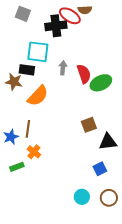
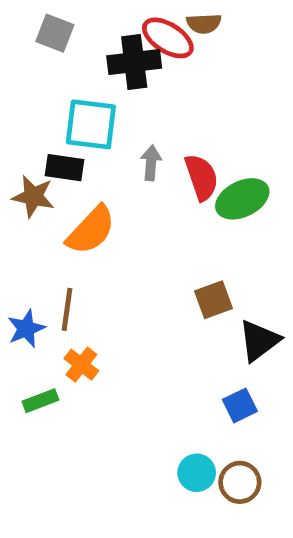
black triangle: (108, 142) -> (259, 341), turned -30
brown circle: (109, 198) -> (240, 482), moved

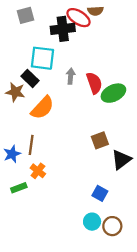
gray square: (55, 33) -> (26, 15), turned -36
black rectangle: (65, 168) -> (30, 78), turned 36
blue square: (240, 405) -> (100, 193), moved, turned -35

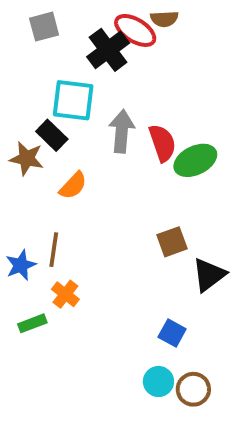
black cross: (63, 29) -> (108, 50), turned -30
gray arrow: (71, 76) -> (122, 131), size x1.5
orange semicircle: (42, 108) -> (73, 186), size x0.7

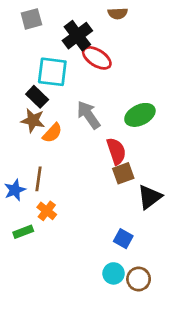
red ellipse: (135, 30) -> (97, 58), moved
gray arrow: (122, 131) -> (88, 115), moved, turned -40
red semicircle: (162, 143) -> (116, 151), moved
brown star: (27, 158) -> (33, 120), moved

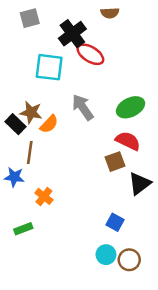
black rectangle: (37, 97) -> (16, 124), moved
red semicircle: (116, 151) -> (128, 141), moved, turned -45
brown line: (38, 179) -> (30, 153), moved
blue star: (15, 190) -> (14, 177), turned 30
green rectangle: (23, 232) -> (23, 229), moved

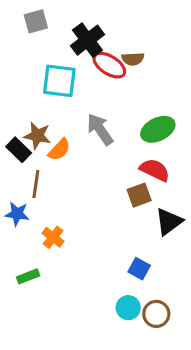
brown semicircle: (110, 13) -> (133, 59), moved

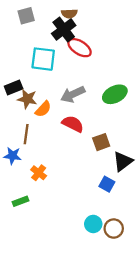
brown semicircle: (133, 59) -> (69, 14), moved
gray arrow: (100, 129) -> (73, 94), turned -80
black rectangle: (19, 150) -> (14, 87), moved, turned -66
red semicircle: (155, 170) -> (73, 124), moved
blue square: (139, 269) -> (107, 184), moved

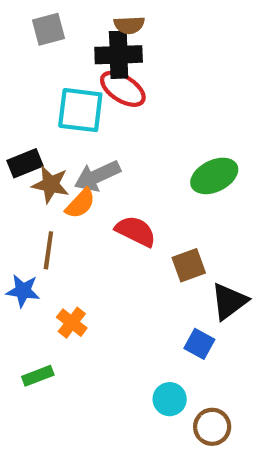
black cross: (64, 29) -> (119, 55), turned 35
red ellipse: (80, 48) -> (123, 89), moved
gray arrow: (73, 94) -> (97, 176), moved
cyan circle: (93, 224) -> (170, 399), moved

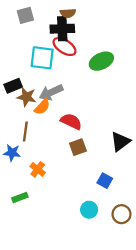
green ellipse: (214, 176) -> (101, 61), moved
brown square: (189, 265) -> (78, 147), moved
black triangle: (229, 301) -> (120, 142), moved
brown circle: (212, 427) -> (121, 214), moved

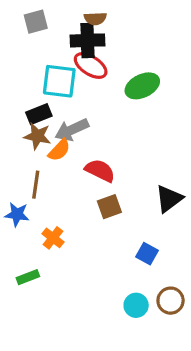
black rectangle: (13, 86) -> (39, 114), moved
cyan circle: (89, 210) -> (136, 305), moved

